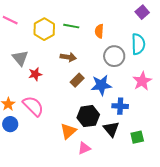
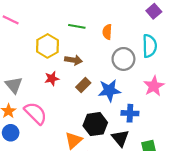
yellow hexagon: (44, 29) -> (47, 46), moved
gray triangle: (20, 58) -> (14, 85), moved
red star: (35, 74) -> (52, 78), moved

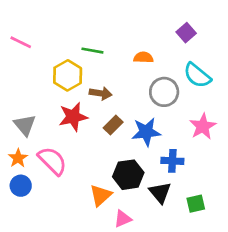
purple square: (154, 11) -> (186, 33), moved
green line: (77, 26) -> (92, 51), moved
orange semicircle: (107, 32) -> (143, 57), turned 88
cyan semicircle: (150, 46) -> (197, 75), turned 130
red star: (52, 78) -> (73, 117), size x1.5

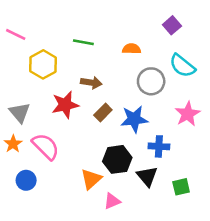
yellow hexagon: (68, 75) -> (43, 64), moved
blue circle: (21, 186) -> (26, 180), moved

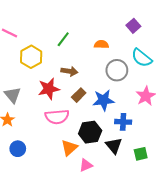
green line: (83, 42) -> (63, 39), turned -63
pink semicircle: (46, 146) -> (57, 117), moved, turned 130

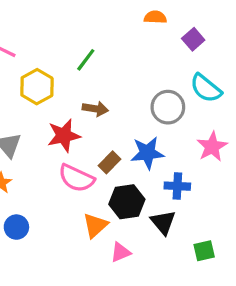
orange semicircle: (101, 44) -> (155, 17), moved
brown rectangle: (79, 95) -> (110, 162), moved
pink semicircle: (57, 117) -> (76, 178), turned 30
green square: (141, 154) -> (204, 251), moved

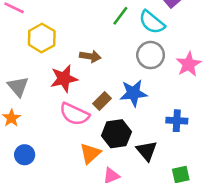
green line: (86, 60) -> (120, 16), moved
cyan semicircle: (206, 88) -> (152, 22), moved
pink star: (212, 147) -> (189, 64), moved
blue cross: (177, 186) -> (177, 121), moved

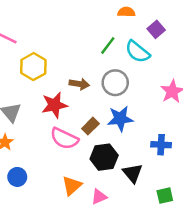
gray circle: (151, 55) -> (115, 83), moved
orange triangle: (90, 153) -> (72, 186), moved

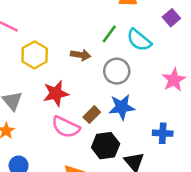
purple square: (156, 29) -> (171, 18), moved
brown arrow: (79, 84) -> (81, 55), moved

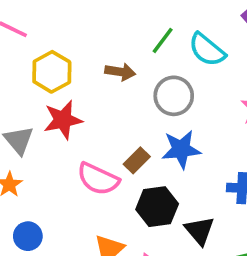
red star: (56, 93) -> (63, 120), moved

